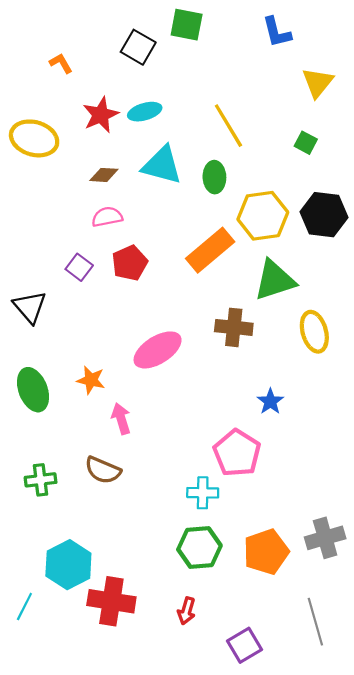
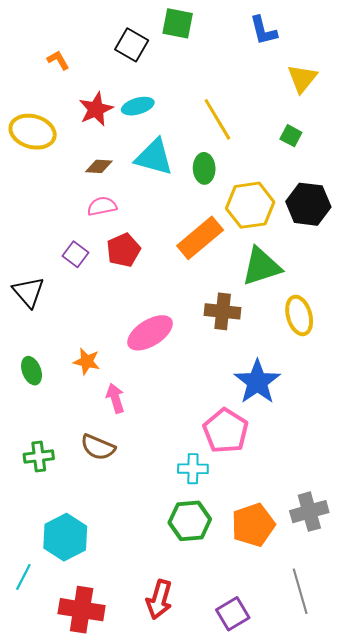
green ellipse: (33, 390) -> (32, 371), size x0.7
blue star: (270, 401) -> (257, 382), size x1.8
red cross: (111, 601) -> (82, 610), moved
red arrow: (187, 611) -> (159, 599), moved, size x1.5

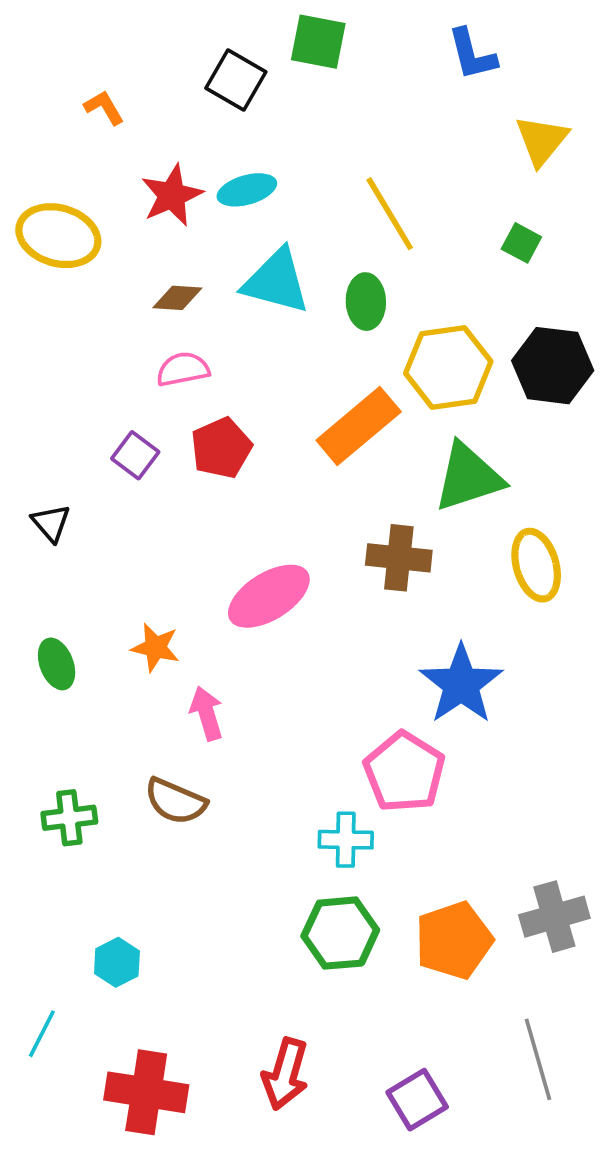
black triangle: (28, 292) -> (51, 523), size x0.7
cyan hexagon: (65, 537) -> (117, 962), size x0.6

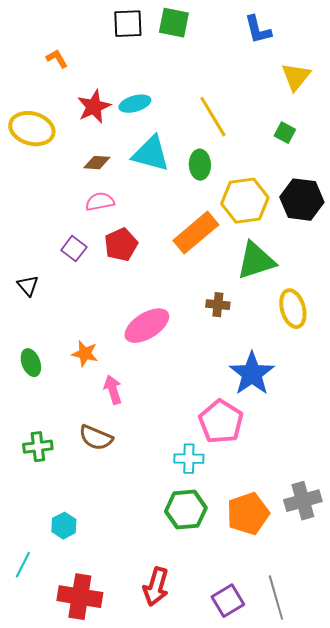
black square: (236, 80) -> (128, 24), moved, turned -32
brown cross: (399, 558) -> (218, 305), size x0.7
gray line: (538, 1059) -> (276, 598), moved

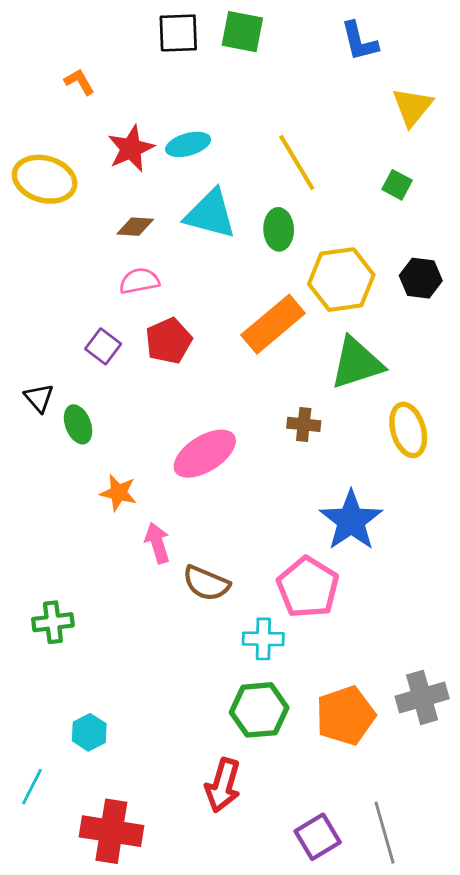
black hexagon: (302, 200) -> (421, 278), size x0.7
green ellipse: (31, 363) -> (78, 424), moved
brown semicircle: (96, 438) -> (206, 583), moved
red arrow: (156, 587) -> (223, 785), moved

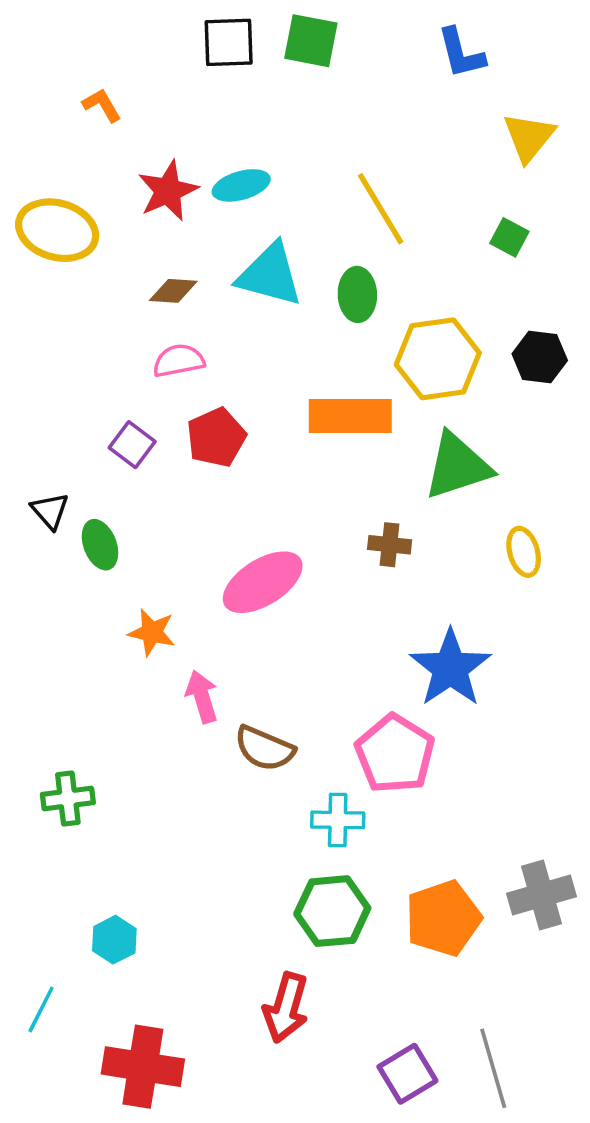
orange rectangle: (273, 324) -> (350, 416), turned 40
yellow ellipse: (408, 430) -> (524, 552), size x0.7

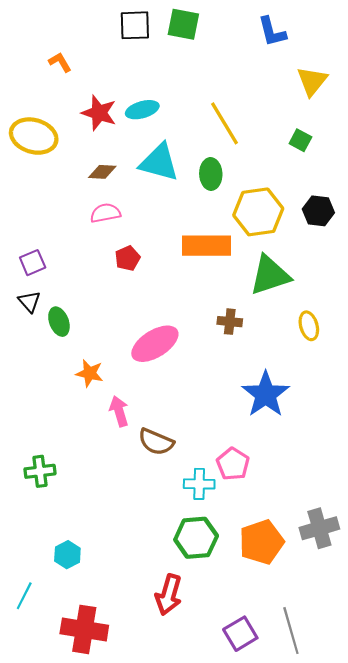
red star: (168, 191) -> (99, 113), turned -30
red pentagon: (216, 437) -> (128, 258), size x0.7
purple square: (132, 445) -> (33, 263), moved, turned 30
pink pentagon: (395, 754) -> (233, 464), moved, size x0.7

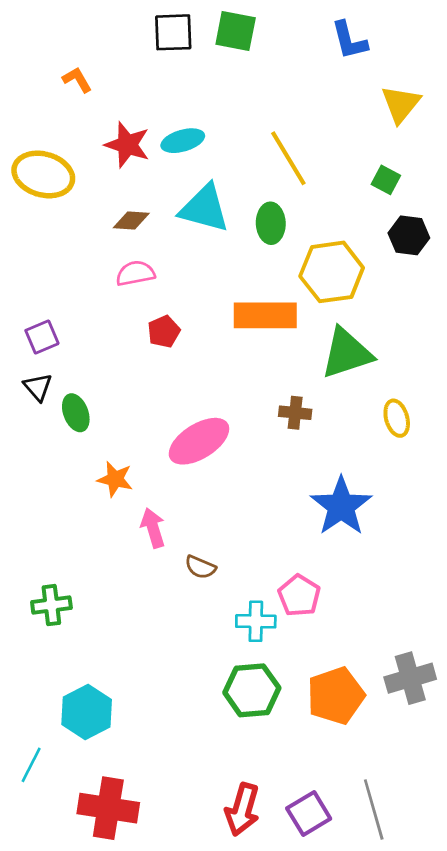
black hexagon: (318, 211) -> (409, 235), moved
brown semicircle: (156, 442) -> (200, 567), size x0.7
cyan hexagon: (67, 555) -> (87, 712), size x1.5
red arrow: (169, 595) -> (242, 809), moved

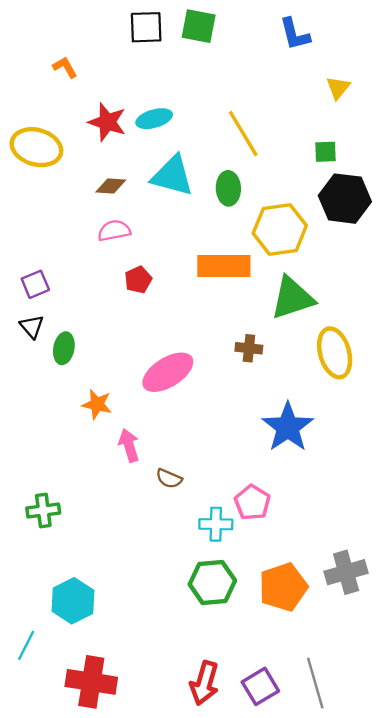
yellow triangle: (401, 104) -> (338, 88), size x0.7
green square: (386, 180) -> (325, 152), turned -30
black hexagon: (409, 235) -> (345, 199), size x1.5
green ellipse: (76, 413) -> (64, 348), turned 32
yellow ellipse: (397, 418) -> (335, 353), size x1.6

